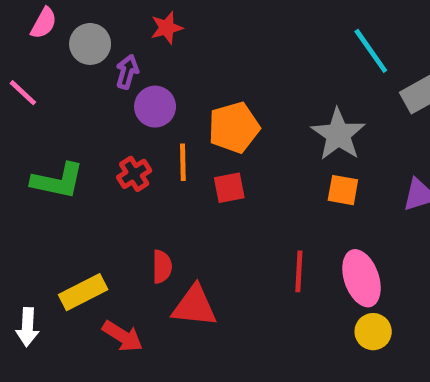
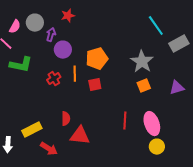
pink semicircle: (44, 23) -> (15, 27), moved
green L-shape: (58, 181) -> (21, 65), moved
orange square: (343, 190) -> (144, 86), turned -32

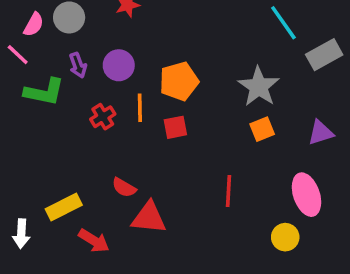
purple arrow: (51, 35) -> (78, 65), moved, turned 144
red semicircle: (66, 119) -> (124, 188), turned 120
pink ellipse: (152, 124) -> (306, 195), moved

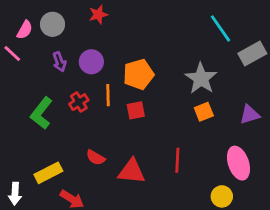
green L-shape: (44, 92) -> (41, 113), moved, turned 116
red triangle: (149, 218) -> (132, 171), moved

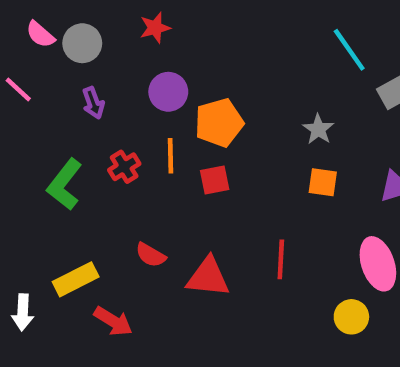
pink semicircle: (25, 30) -> (40, 34), moved, turned 102
purple circle: (91, 62) -> (168, 92), moved
gray star: (201, 78) -> (318, 129), size x0.6
orange square: (204, 112) -> (323, 182), turned 30

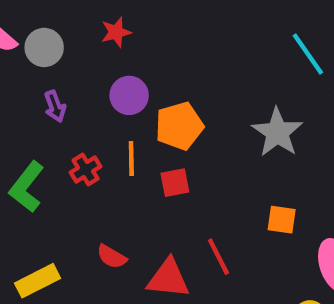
gray star: (318, 129) -> (277, 132), size x1.6
orange square: (323, 182) -> (282, 220), moved
red line: (281, 259) -> (218, 257), moved, turned -30

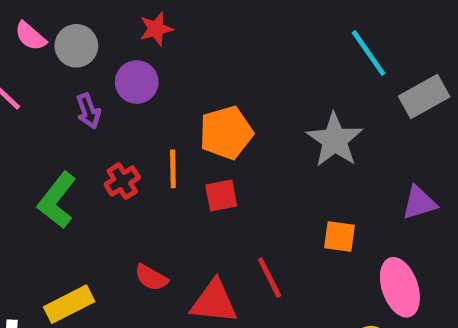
purple circle: (129, 95) -> (137, 82), moved

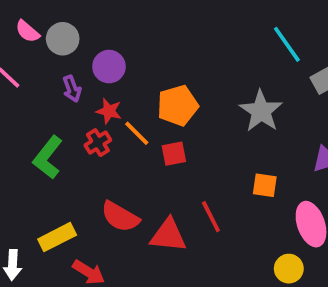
red star: (156, 29) -> (109, 111), moved, turned 30
orange line: (173, 169) -> (137, 133), turned -44
red semicircle: (151, 278) -> (120, 217), size x1.5

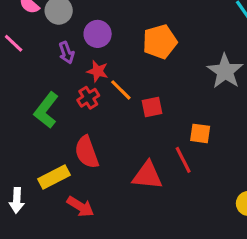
orange pentagon: (178, 105) -> (160, 42), moved
orange square: (265, 185) -> (200, 133), moved
red semicircle: (120, 217) -> (87, 152), moved, turned 40

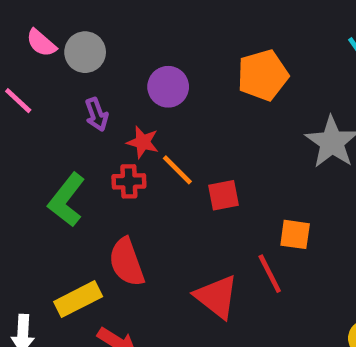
purple circle: (98, 34) -> (168, 87), moved
orange pentagon: (160, 42) -> (263, 75), moved
red cross: (88, 98) -> (129, 181), turned 30
red triangle: (147, 175) -> (217, 297), turned 32

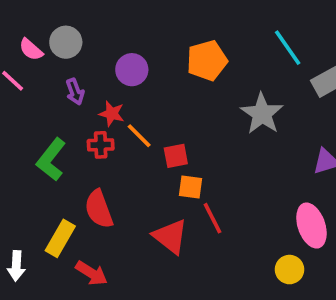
pink semicircle: (41, 43) -> (31, 50), moved
orange square: (295, 234) -> (190, 187), moved
yellow rectangle: (78, 299) -> (60, 238), turned -33

